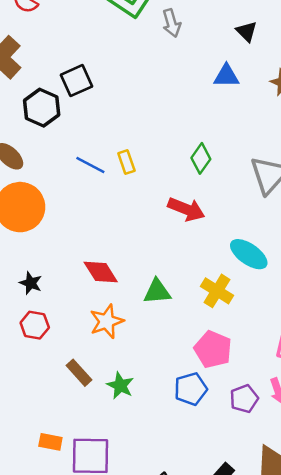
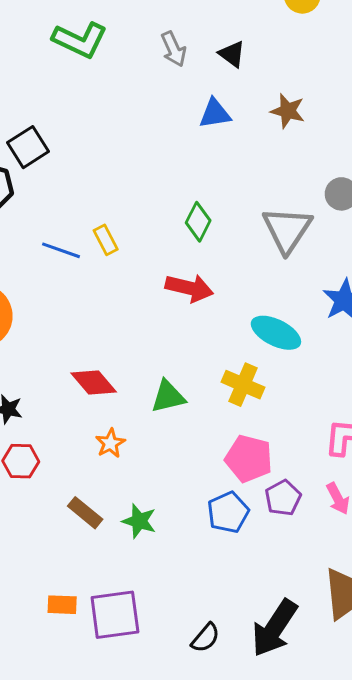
gray arrow: (172, 23) -> (174, 49), moved
orange star: (107, 321) -> (110, 443), size x0.7
purple pentagon: (244, 399) -> (283, 498), moved

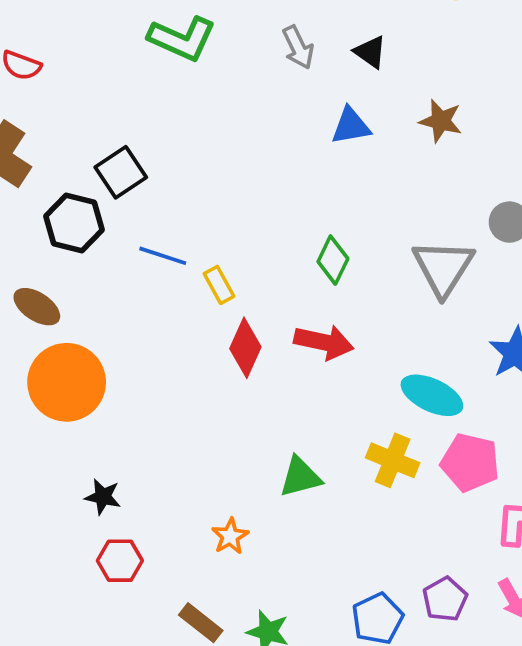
blue line: (61, 250) -> (163, 256), moved
red diamond: (94, 383) -> (245, 348), moved, turned 66
pink pentagon: (249, 459) -> (470, 462), moved

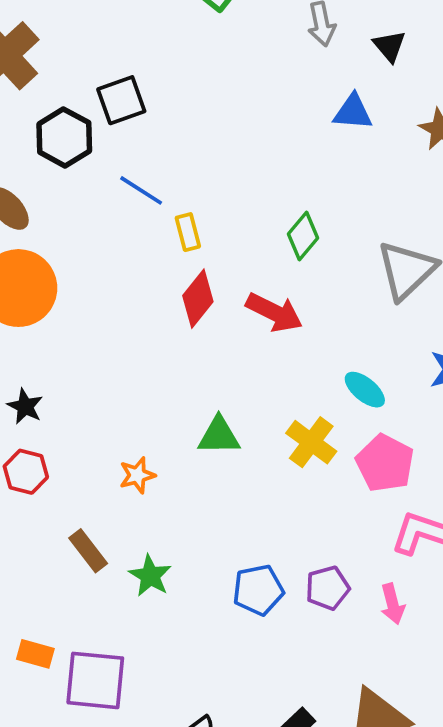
cyan ellipse: (432, 395) -> (365, 390), size x0.7

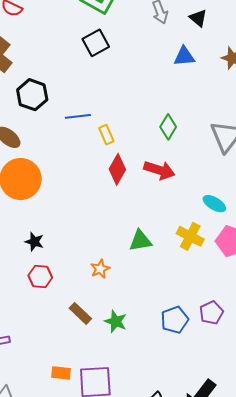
black square: (121, 100) -> (96, 43), moved
blue line: (141, 190) -> (78, 116), turned -30

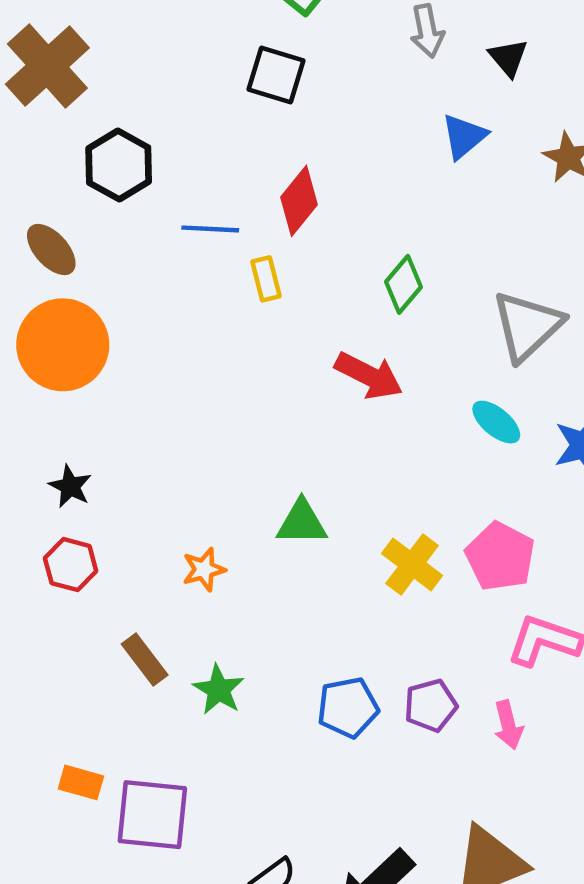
black square: (96, 43) -> (276, 75), turned 36
blue triangle: (184, 56) -> (464, 136), turned -45
red diamond: (117, 169) -> (299, 201), moved
cyan ellipse: (214, 204) -> (496, 422), moved
yellow cross: (190, 236) -> (412, 564), moved

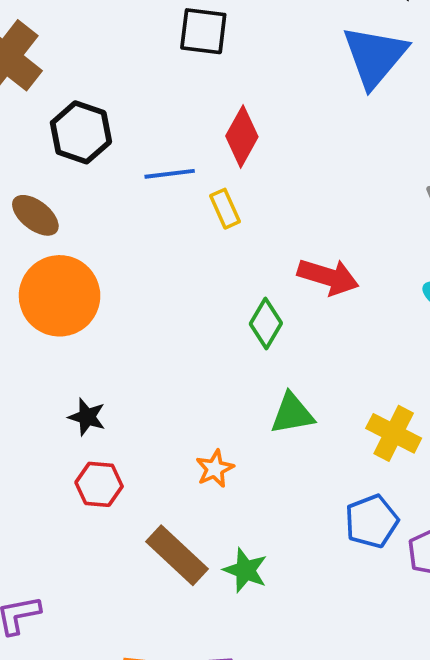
blue triangle: (464, 136) -> (375, 56), size x1.6
green diamond: (404, 284) -> (266, 323), moved
brown rectangle: (145, 660) -> (177, 555), size x1.4
blue pentagon: (348, 707) -> (372, 521), moved

